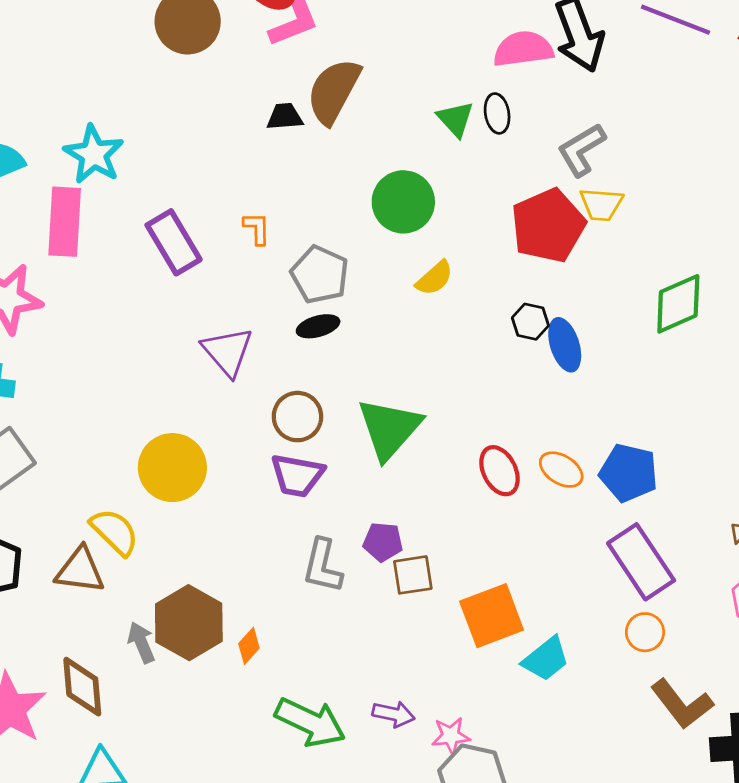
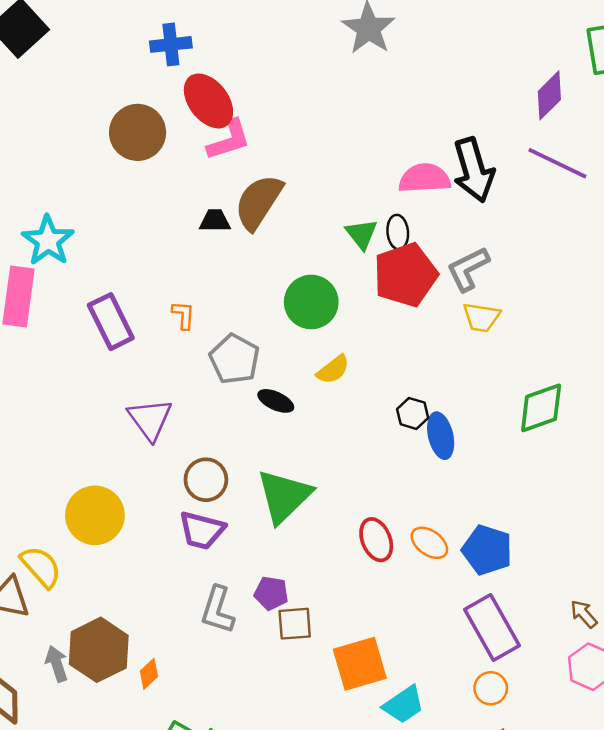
red pentagon: (548, 226) -> (405, 275), moved
black ellipse: (318, 326) -> (276, 401), moved, turned 36

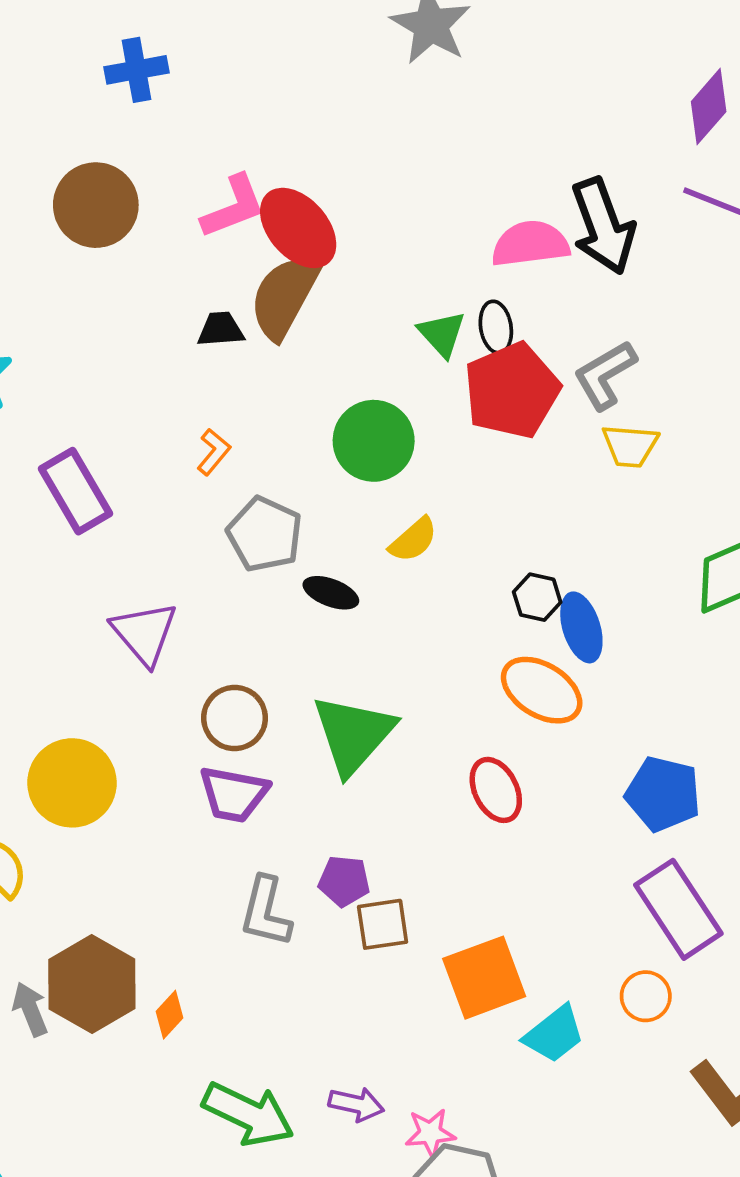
red ellipse: (208, 101) -> (298, 228), moved
orange L-shape: (183, 315) -> (214, 452), moved, turned 40
orange ellipse: (429, 543) -> (542, 690), moved, size x1.4
orange circle: (491, 688) -> (646, 996), moved

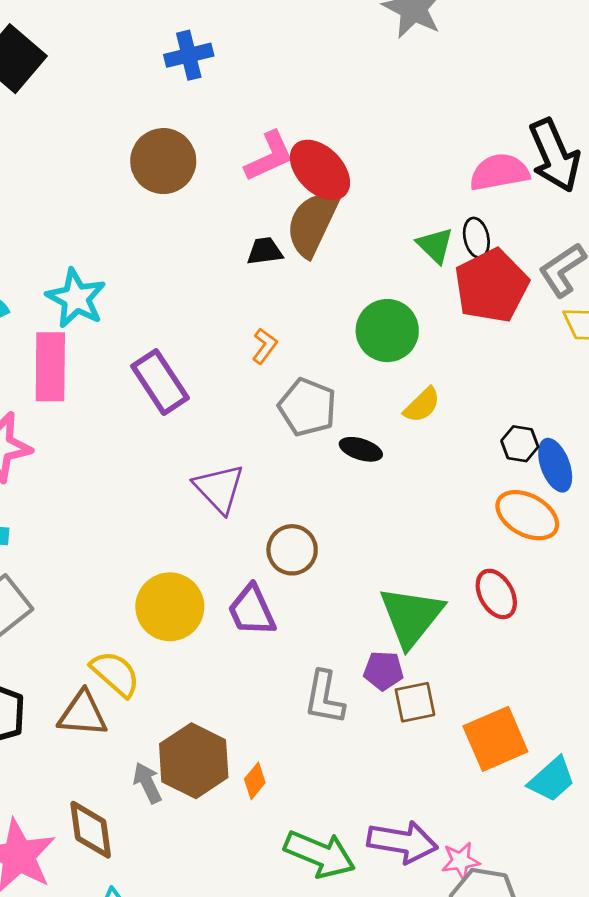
green triangle: (353, 734) -> (411, 616), moved
purple trapezoid: (234, 794) -> (252, 610), moved, turned 58
purple arrow: (356, 1104) -> (402, 842), size x1.6

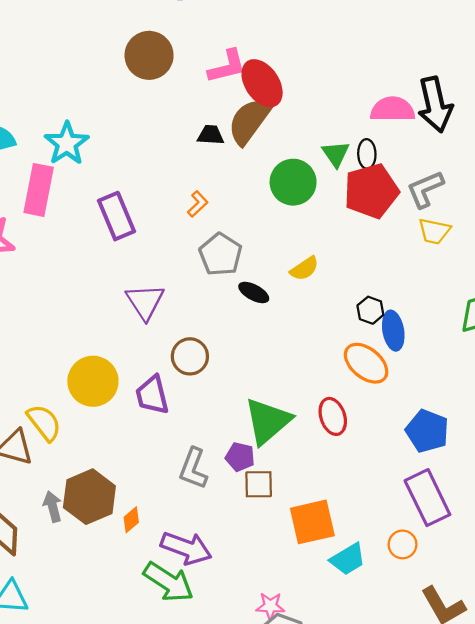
green circle: (387, 331) -> (293, 182), moved
purple arrow: (402, 842) -> (186, 548), moved

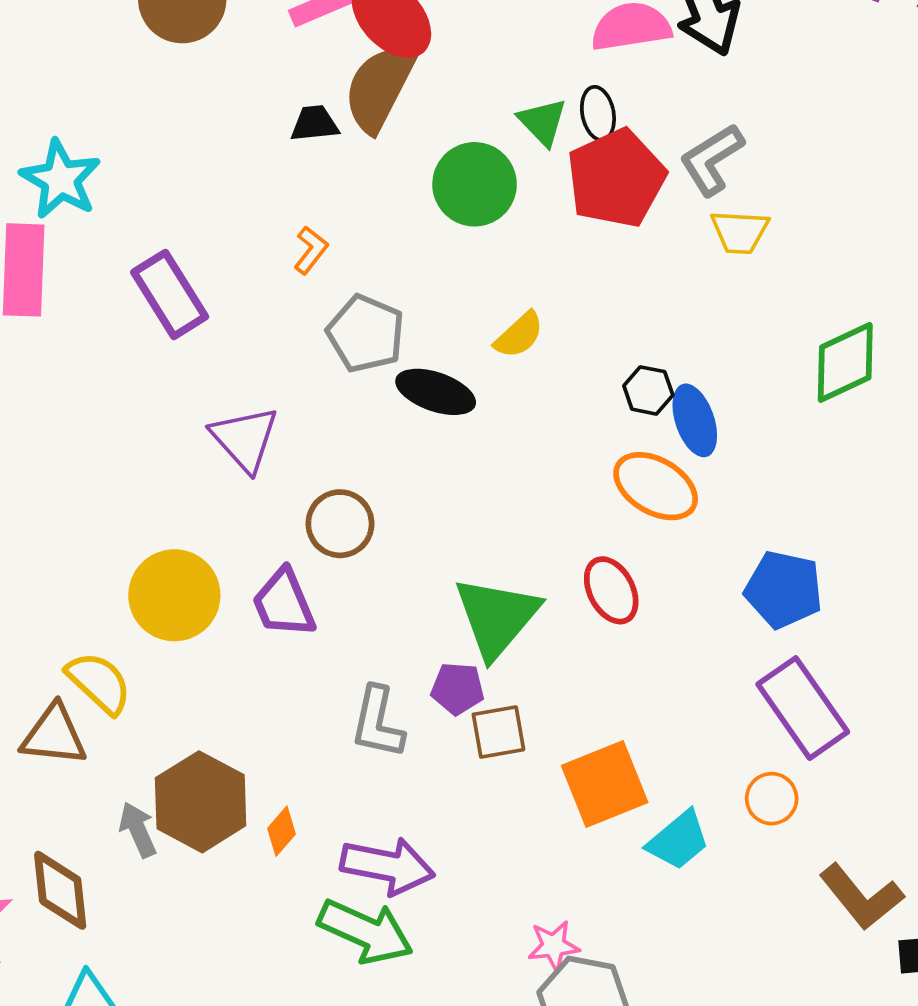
black ellipse: (254, 292) -> (436, 392), size x1.4

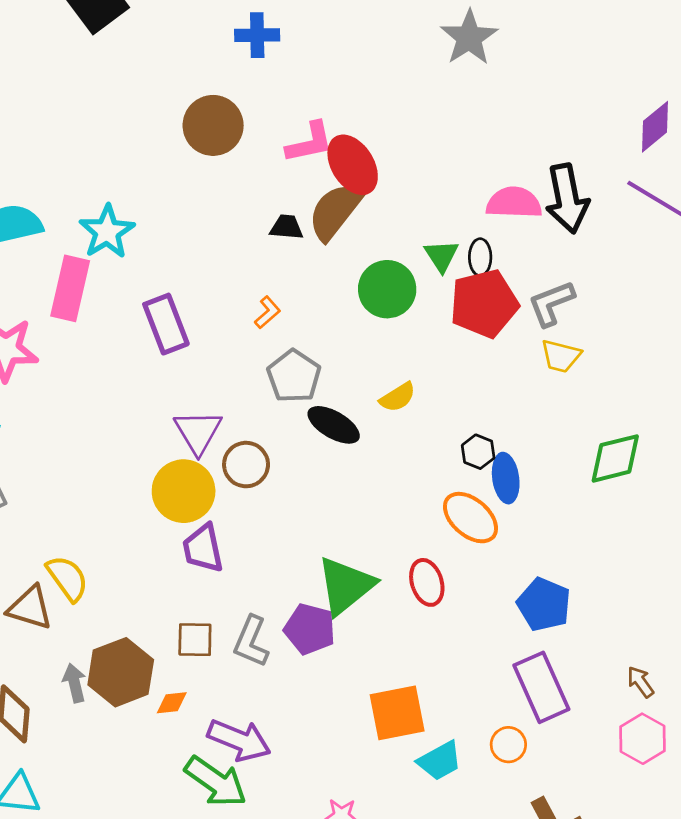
brown circle: (340, 524) -> (246, 465), moved
yellow circle: (174, 595) -> (184, 491), moved
purple pentagon: (458, 689) -> (310, 629), size x1.4
brown square: (498, 732) -> (195, 640), moved
orange diamond: (282, 831) -> (172, 703), turned 32

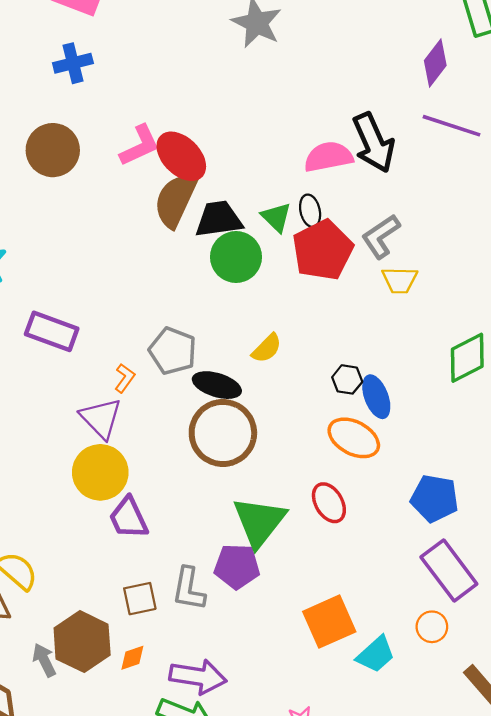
black trapezoid: (287, 227) -> (219, 219), moved, size x1.6
orange L-shape: (267, 312) -> (125, 378), moved
purple rectangle: (166, 324) -> (52, 331), turned -36
brown circle: (246, 465) -> (223, 433), moved, size x1.6

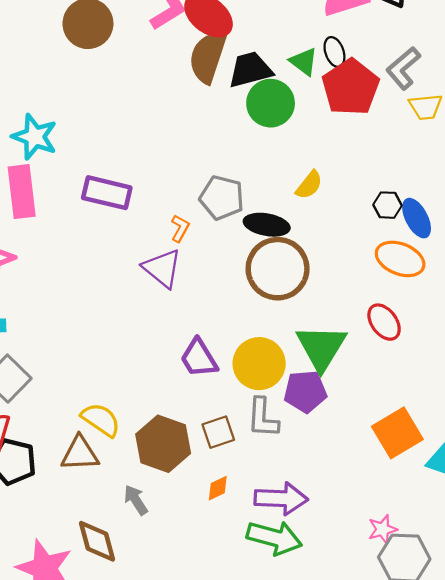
yellow circle: (100, 472) -> (259, 364), moved
brown hexagon: (82, 642) -> (163, 444), moved

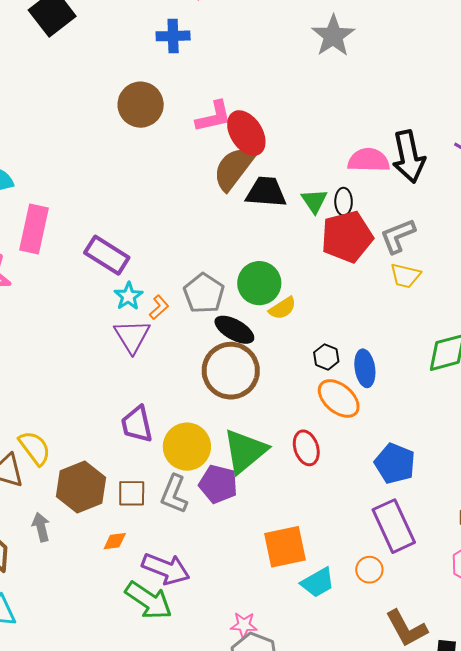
green circle: (271, 103) -> (259, 283), moved
cyan star: (35, 137) -> (128, 296), moved, size x0.7
black hexagon: (388, 205) -> (326, 357), moved

